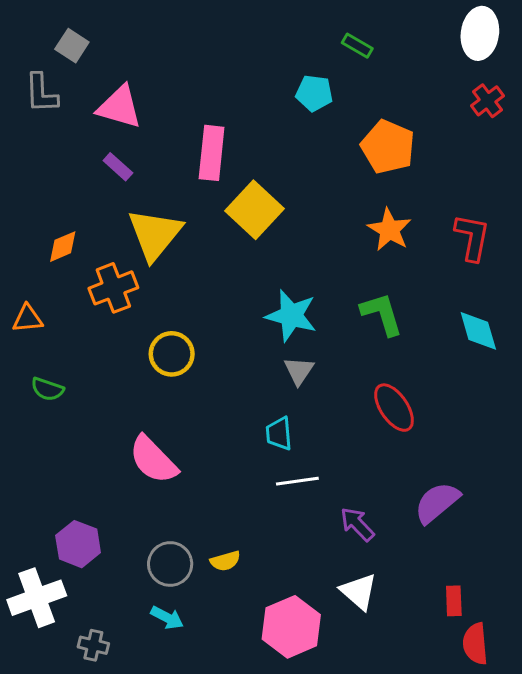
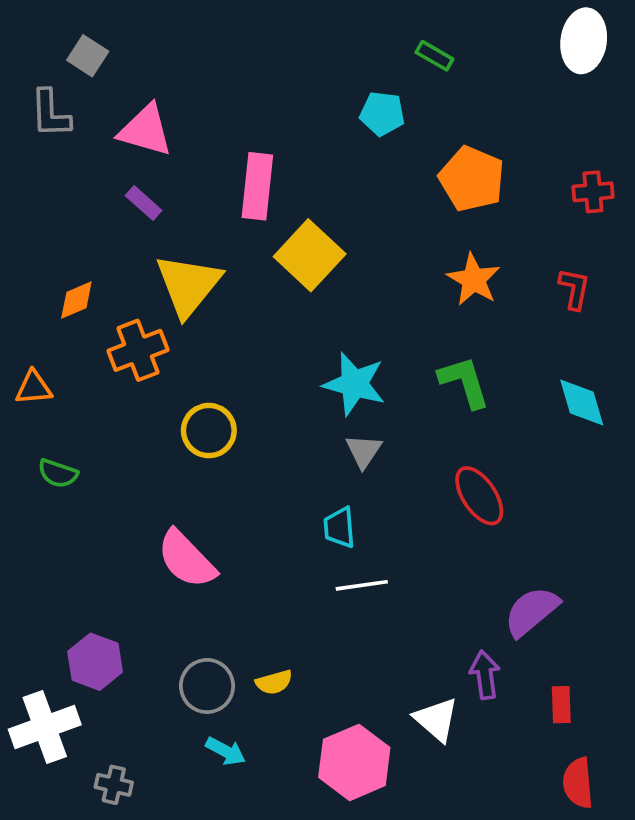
red cross: (488, 101) -> (593, 192), moved, turned 32
red L-shape: (472, 237) -> (574, 289), size x0.7
purple arrow: (357, 524) -> (485, 675), moved, turned 36
red rectangle: (454, 601) -> (561, 705), moved
cyan arrow: (167, 618) -> (226, 751), moved

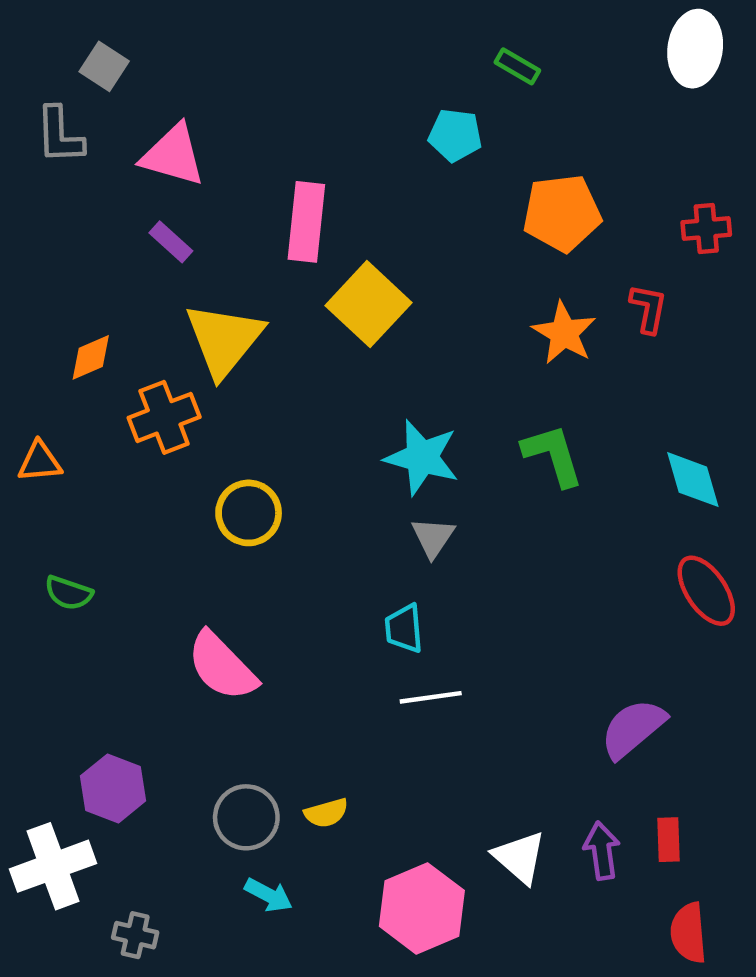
orange pentagon: (472, 179) -> (562, 213), turned -30
red L-shape: (574, 289) -> (648, 309), moved
green semicircle: (58, 473) -> (69, 593), moved
red ellipse: (479, 496) -> (706, 591), moved
purple arrow: (485, 675) -> (602, 851), moved

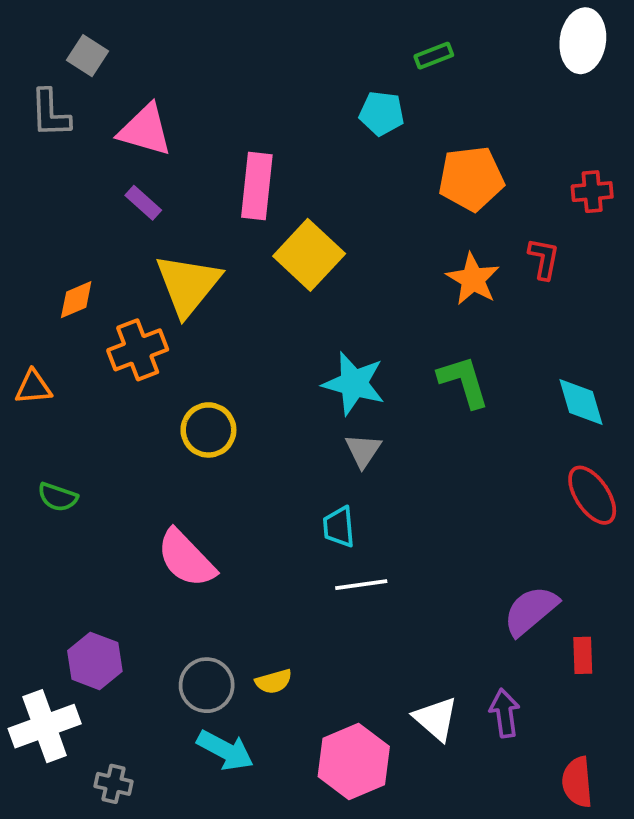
green rectangle: (517, 66) -> (434, 56), turned -51
red rectangle: (668, 840) -> (583, 655), moved
cyan arrow: (269, 895) -> (225, 750), size x1.4

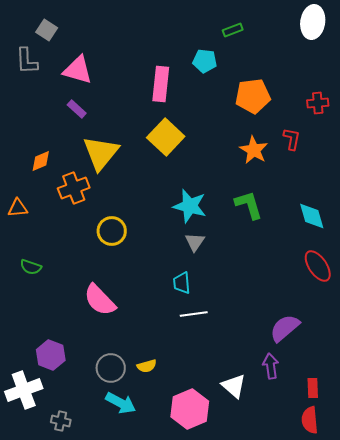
pink rectangle: (257, 186) -> (161, 84), moved
red rectangle: (583, 655) -> (313, 388), moved
purple arrow: (505, 713) -> (271, 366), moved

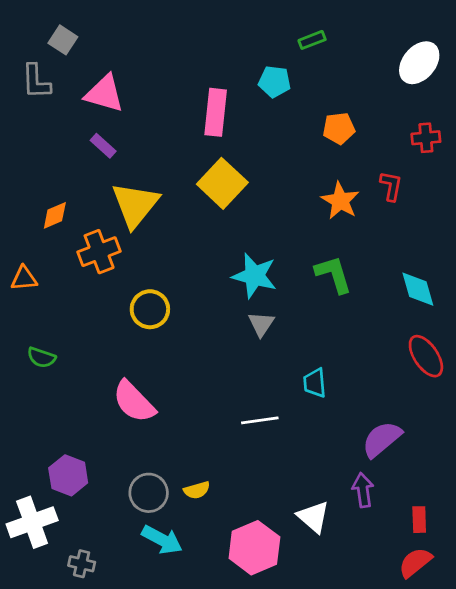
white ellipse: (313, 22) -> (419, 63), moved, turned 32
orange pentagon: (253, 96) -> (339, 128), size x0.7
cyan trapezoid: (182, 283) -> (315, 383), moved
red semicircle: (310, 420) -> (415, 562), turned 56

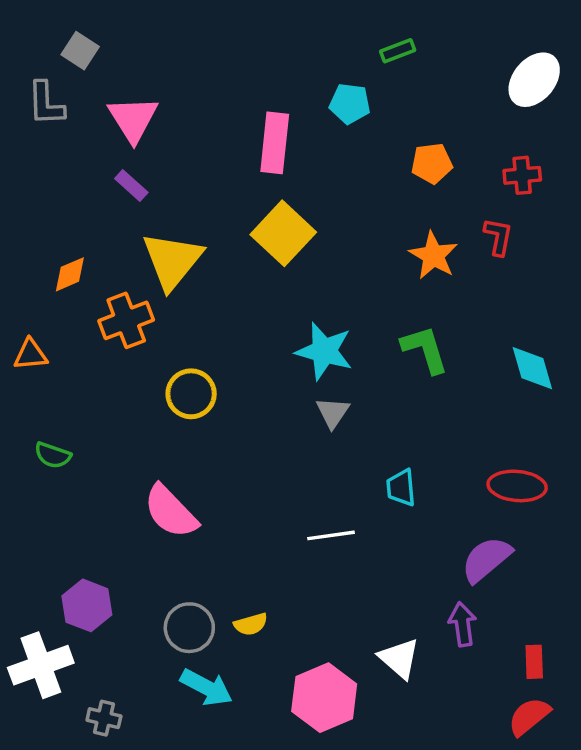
pink triangle: (104, 94) -> (133, 119), turned 42
red cross: (426, 138) -> (522, 175), moved
red ellipse: (426, 356) -> (517, 486), moved, turned -51

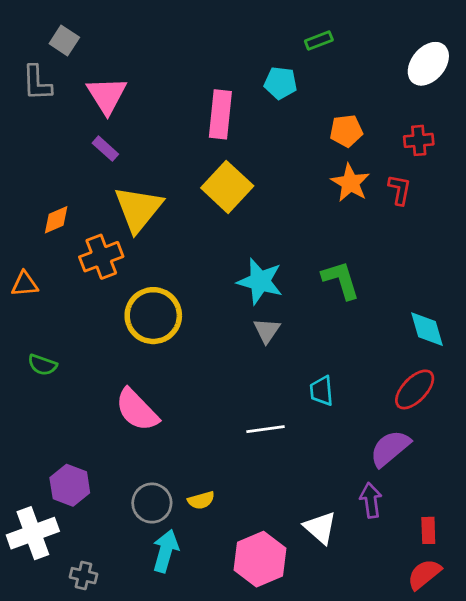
orange star: (433, 256) -> (350, 183), moved
cyan diamond: (532, 368) -> (427, 329), moved
yellow circle: (191, 394) -> (153, 316), size x1.4
red ellipse: (517, 486) -> (415, 389), turned -51
cyan arrow: (206, 687) -> (166, 551), turned -102

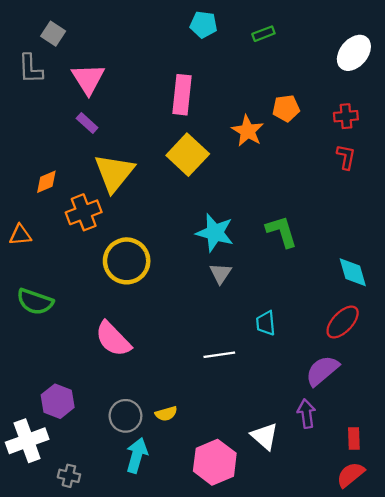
cyan pentagon: (281, 83) -> (204, 25), moved
orange star: (350, 183) -> (248, 131), moved
red L-shape: (400, 190) -> (346, 157), moved
green semicircle: (42, 365) -> (35, 302), size x1.5

